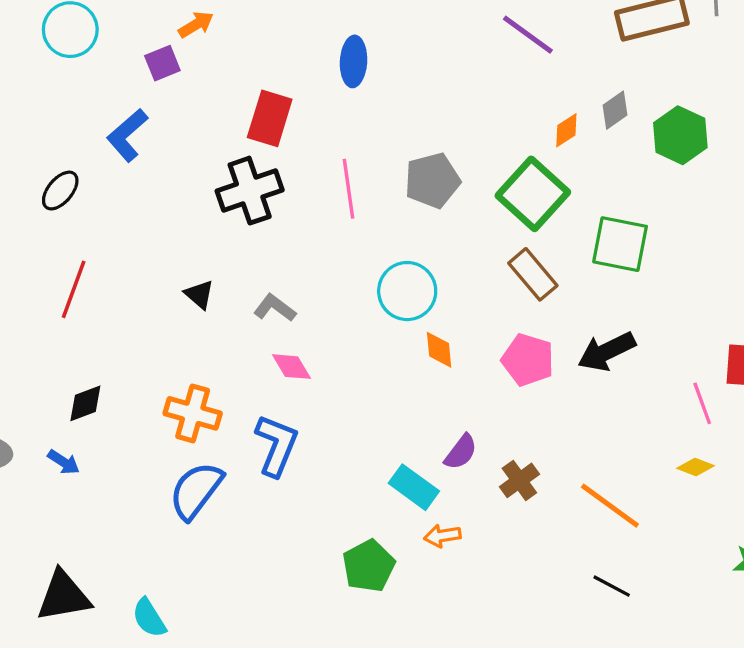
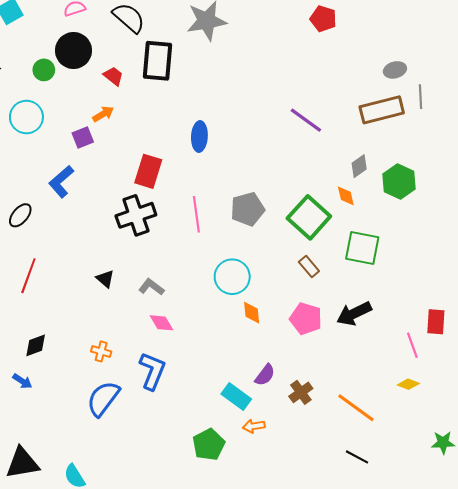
orange diamond: (566, 130) -> (346, 196), moved, turned -70
brown rectangle: (533, 274) -> (309, 266), size x0.7
orange cross: (193, 413) -> (101, 351), size x0.6

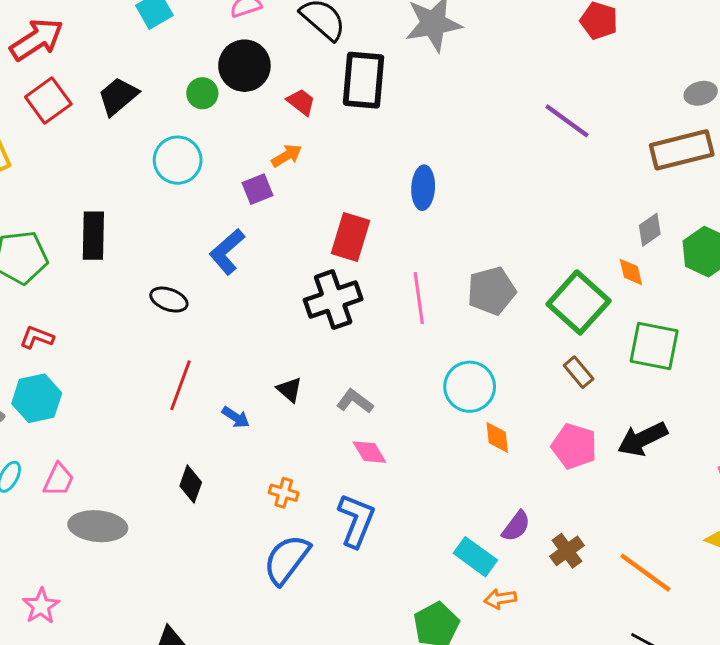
purple line: (306, 120) -> (567, 121), moved
black ellipse: (20, 215) -> (169, 300), turned 70
black diamond: (36, 345) -> (191, 484), turned -50
blue arrow: (22, 381) -> (236, 417), moved

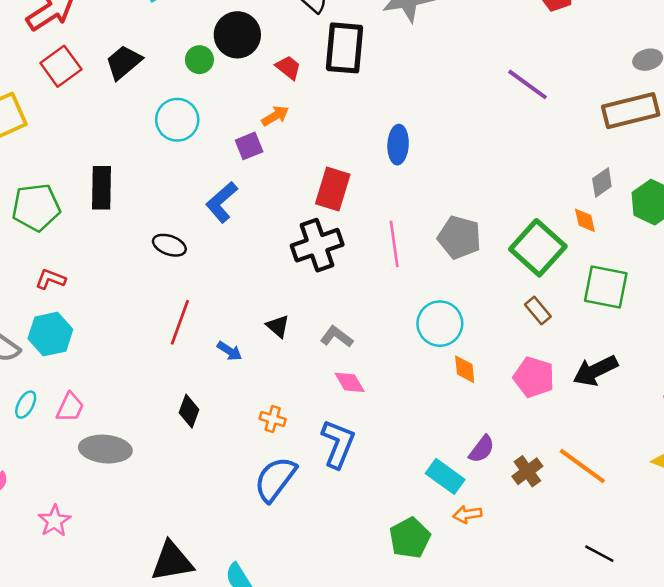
gray pentagon: (491, 291) -> (459, 237), turned 30
orange line: (645, 573) -> (582, 466), moved

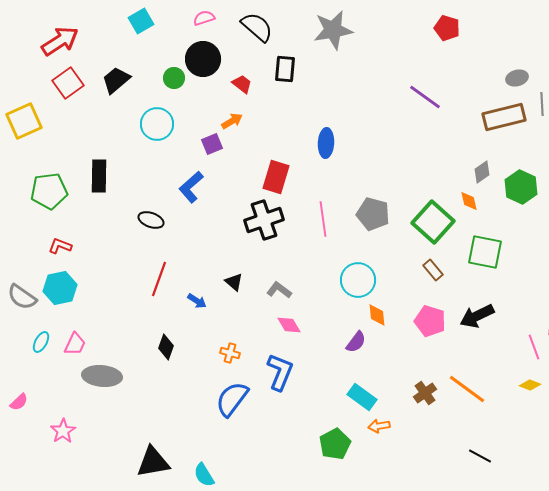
black rectangle: (344, 48) -> (285, 69), size x0.7
purple semicircle: (482, 449) -> (356, 342), moved

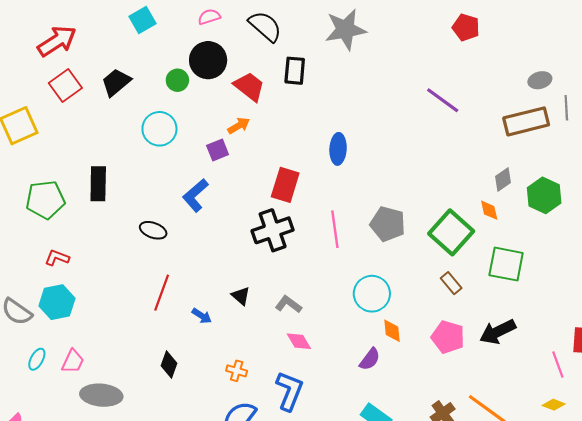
red trapezoid: (242, 84) -> (249, 87), size x1.5

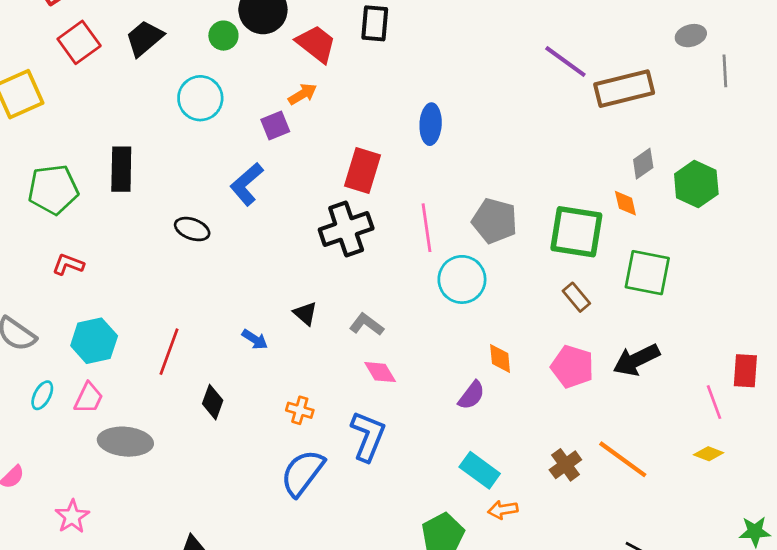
brown rectangle: (526, 121) -> (624, 89), moved
green square: (451, 232) -> (576, 232), turned -33
red line: (162, 293) -> (169, 352), moved
cyan circle: (372, 294) -> (462, 279), moved
cyan hexagon: (57, 302) -> (94, 341), moved

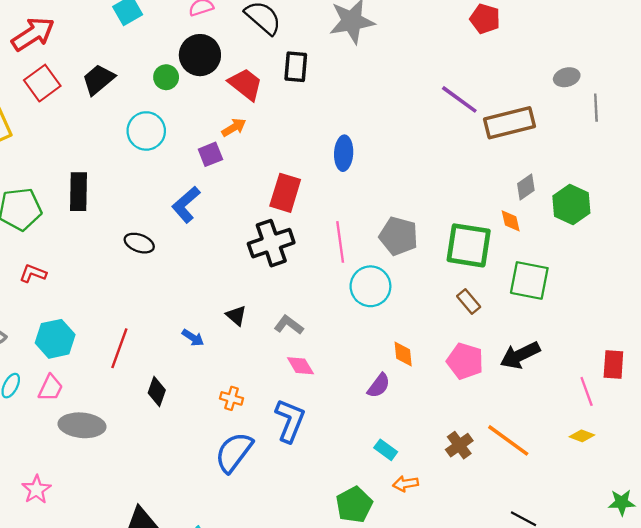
cyan rectangle: (480, 470) -> (386, 450), size x0.7

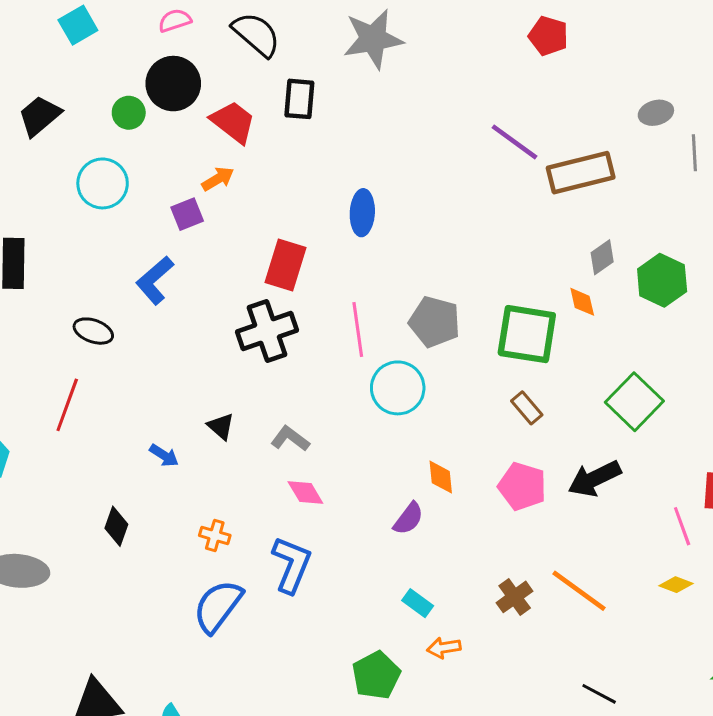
green square: (529, 280) -> (634, 402), moved, turned 33
red line: (119, 348) -> (67, 405), moved

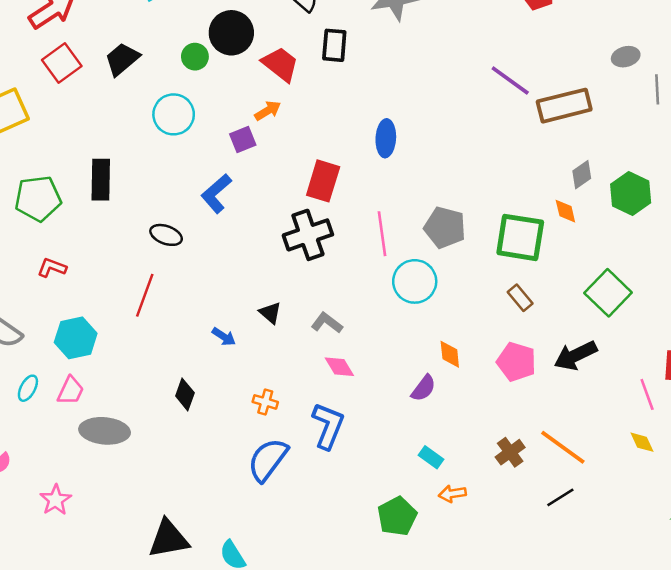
yellow diamond: (676, 585) -> (642, 442), turned 44
black line: (599, 694) -> (560, 497), moved, turned -60

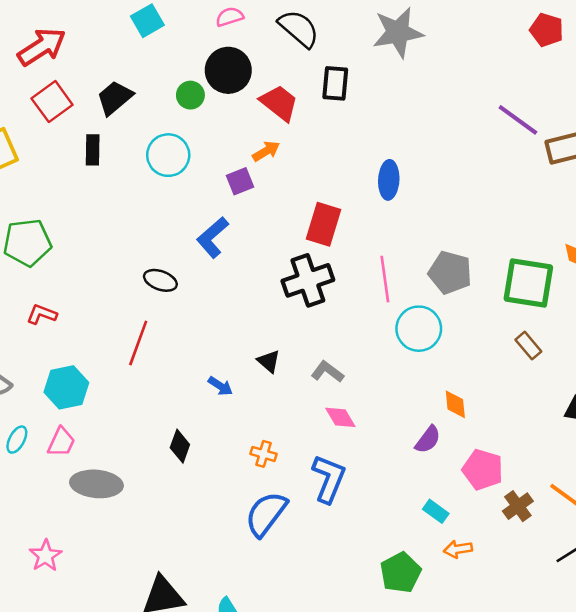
black rectangle: (101, 180) -> (93, 150), moved, size x0.7
pink pentagon: (516, 362) -> (483, 470), moved

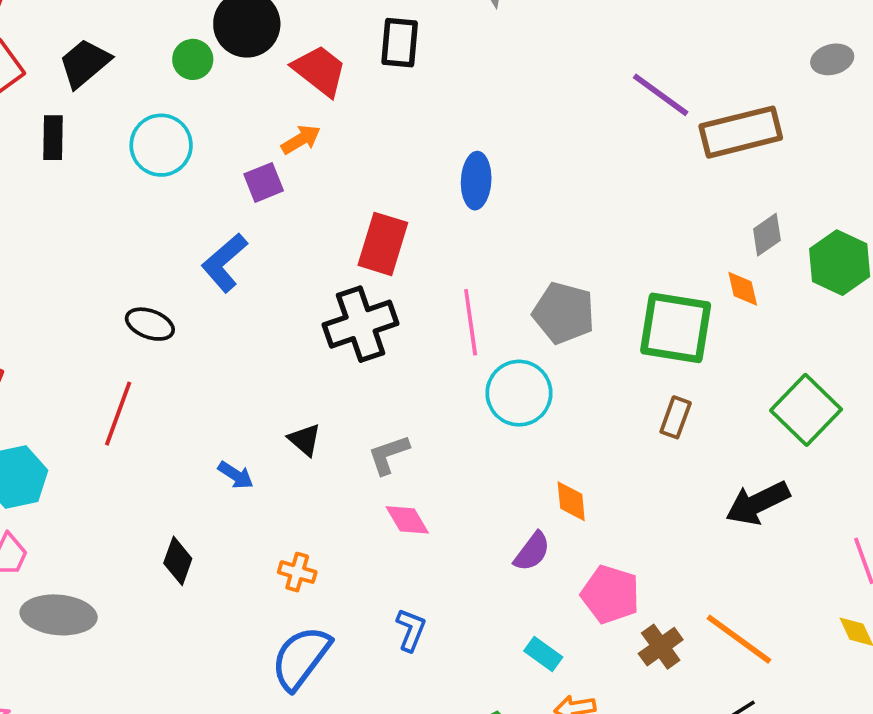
brown rectangle: (528, 346) -> (676, 417), turned 60
gray L-shape: (327, 372) -> (388, 455), turned -56
blue L-shape: (329, 479) -> (411, 630), moved, size x0.6

